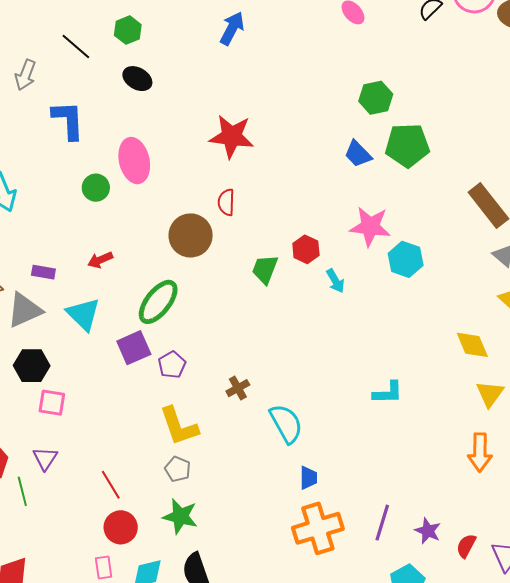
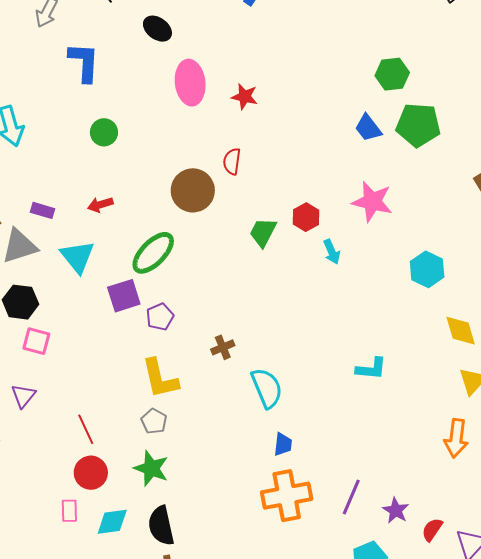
red star: (232, 136) -> (245, 97), size x0.6
pink ellipse: (134, 161) -> (190, 83), moved
cyan hexagon: (406, 259) -> (427, 269), moved

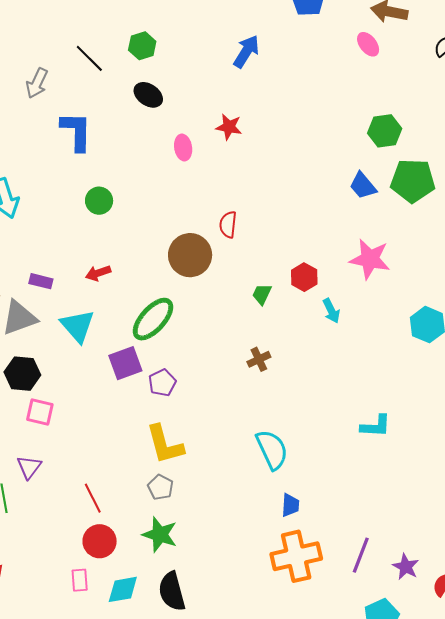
pink ellipse: (190, 83) -> (183, 147), size x0.6
red star: (245, 97) -> (229, 127), moved
green trapezoid: (263, 232) -> (262, 294), size x0.7
brown cross: (223, 347) -> (259, 359), moved

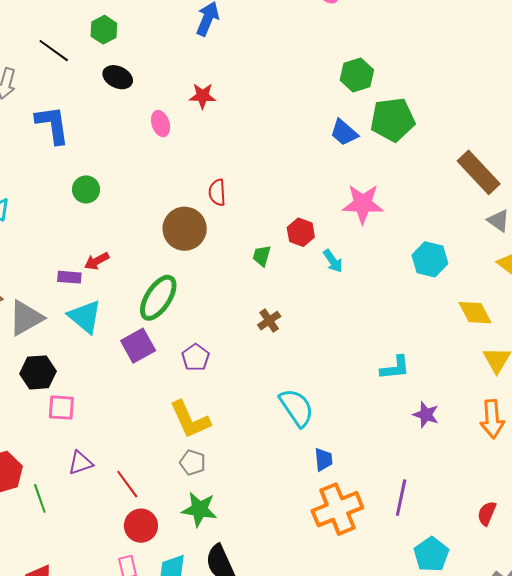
purple rectangle: (41, 281) -> (69, 277), moved
purple pentagon: (162, 383) -> (196, 357), moved
purple triangle: (29, 467) -> (80, 463), moved, turned 44
purple star: (406, 567) -> (426, 415), moved

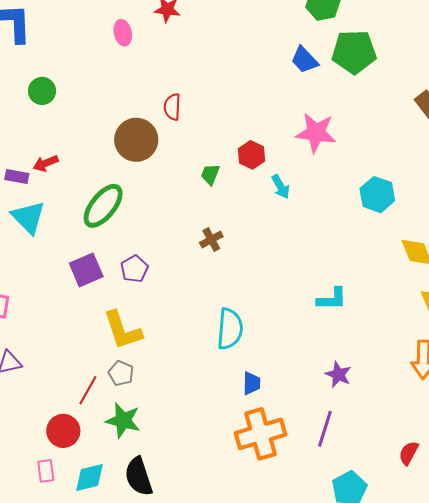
purple square: (138, 346) -> (86, 270), moved
cyan semicircle: (297, 408) -> (230, 329), turned 33
purple star: (426, 415) -> (338, 375), moved
red line: (127, 484) -> (88, 390), moved, turned 60

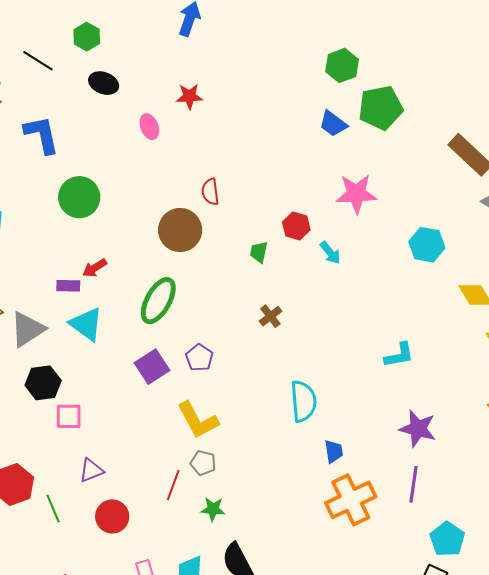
green circle: (42, 91) -> (79, 197), size x1.5
purple star: (338, 375) -> (418, 429), size x1.4
green star: (123, 420) -> (213, 509), size x0.7
red circle: (63, 431) -> (112, 516), moved

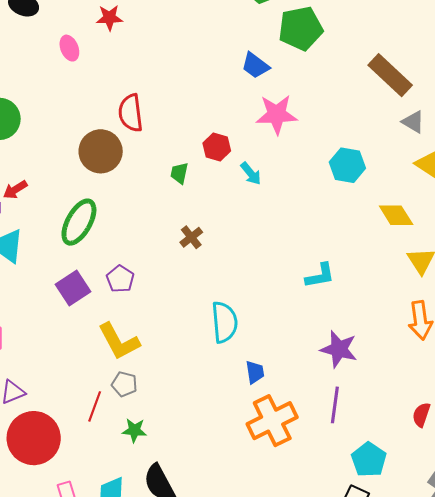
blue trapezoid: (333, 124) -> (255, 65), moved
red semicircle: (210, 192) -> (131, 113), size x1.4
red circle: (112, 516) -> (34, 438), size x1.6

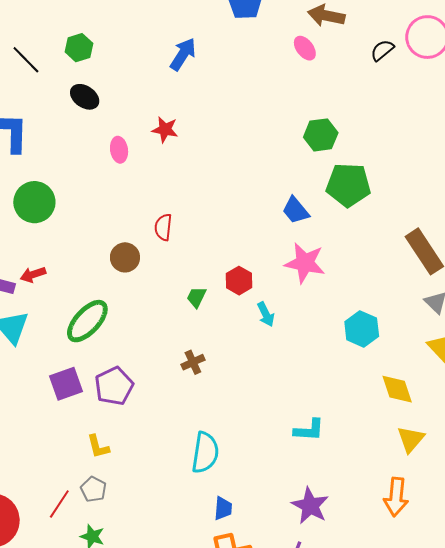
red semicircle: (131, 113) -> (163, 227), size x0.7
brown circle: (101, 151) -> (125, 257), size x0.7
purple pentagon: (120, 279) -> (114, 386), size x1.4
yellow L-shape: (119, 341) -> (98, 447), size x0.6

